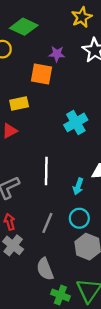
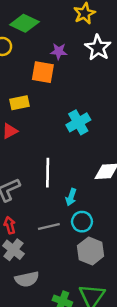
cyan arrow: (78, 186) -> (71, 197), moved
gray line: (47, 223) -> (49, 226), turned 54
gray semicircle: (45, 269) -> (27, 279), moved, turned -80

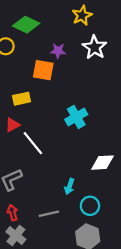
white line: (48, 173) -> (33, 143), moved, turned -40
cyan circle: (82, 222) -> (90, 206), moved

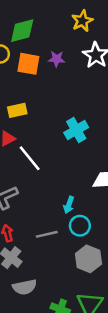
green diamond: (26, 25) -> (22, 31), turned -40
orange square: (43, 70) -> (28, 64), moved
cyan circle: (90, 206) -> (80, 226), moved

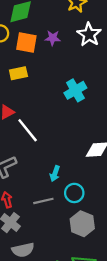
yellow rectangle: (17, 110) -> (18, 73), moved
cyan cross: (76, 130) -> (75, 90), moved
cyan arrow: (69, 205) -> (55, 174), moved

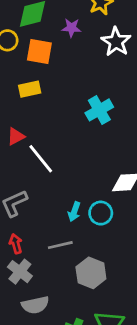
purple star: (53, 38) -> (71, 28), moved
cyan circle: (74, 193) -> (101, 213), moved
gray hexagon: (82, 224) -> (91, 273), moved

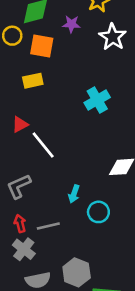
cyan circle: (101, 213) -> (98, 212), moved
gray line: (60, 245) -> (48, 226), moved
gray hexagon: (91, 273) -> (77, 272), moved

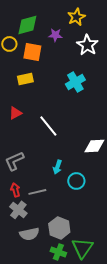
cyan cross: (97, 100) -> (75, 82), moved
white line: (43, 145) -> (48, 126), moved

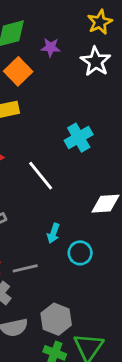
yellow star: (76, 17) -> (100, 22), moved
orange square: (32, 52) -> (18, 71), turned 36
cyan cross: (75, 82) -> (79, 138), moved

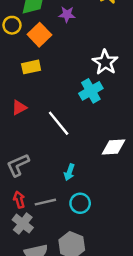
white star: (96, 61) -> (105, 62), moved
cyan circle: (80, 253) -> (80, 203), moved

